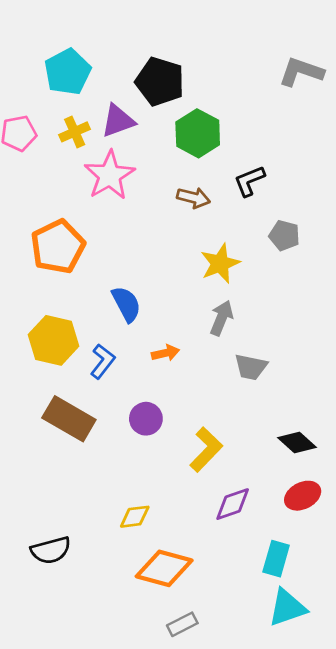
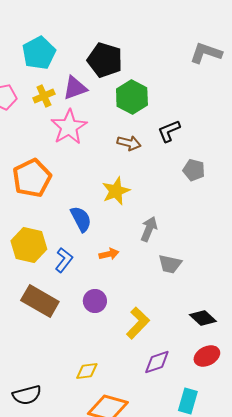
yellow star: (220, 263) -> (116, 191), moved

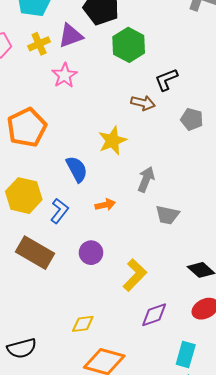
pink star: (69, 127) -> (65, 75), size x0.7
brown arrow: (129, 143) -> (143, 103), moved

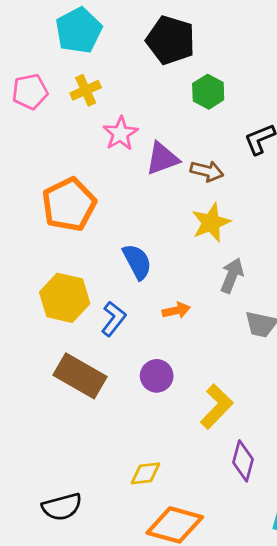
purple triangle: (71, 36) -> (162, 159), moved
green hexagon: (129, 45) -> (208, 92), size x0.7
brown arrow: (143, 103) -> (207, 171), moved
yellow star: (112, 141) -> (211, 223), moved
purple diamond: (154, 315) -> (243, 461), turned -56

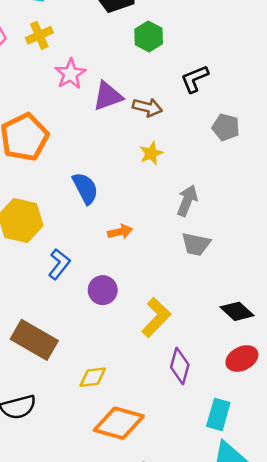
yellow star: (211, 223) -> (151, 153), size x0.7
gray arrow: (232, 276) -> (187, 201), moved
blue L-shape: (113, 319) -> (59, 264), moved
brown rectangle: (80, 376) -> (34, 340), moved

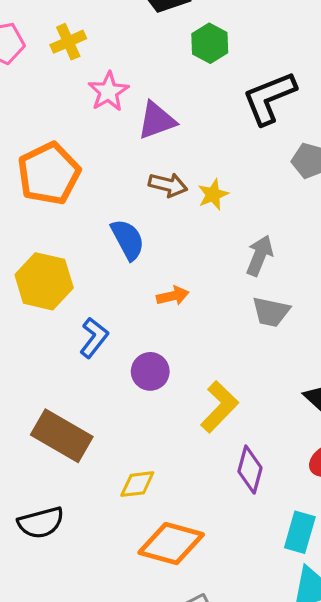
black L-shape: (195, 79) -> (269, 98), size x1.5
brown arrow: (147, 107) -> (168, 185), moved

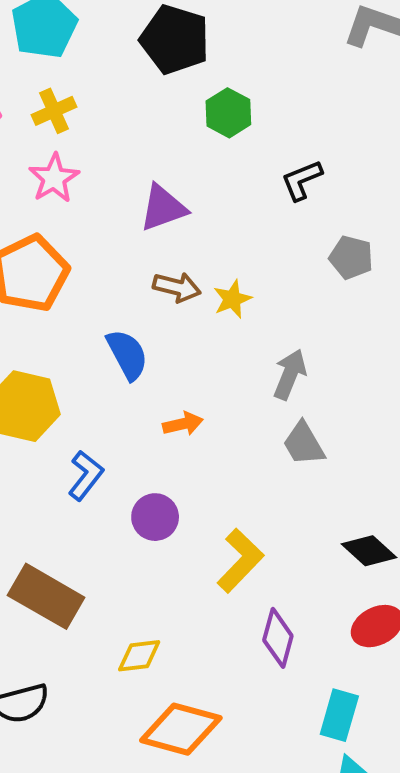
pink star: (108, 92) -> (54, 178), moved
black L-shape: (269, 98) -> (302, 180), size x0.6
gray trapezoid: (271, 312) -> (304, 444), turned 48

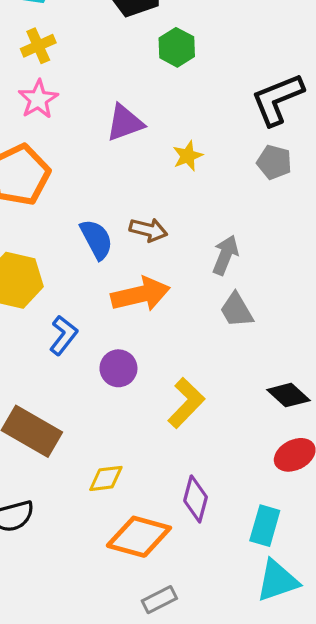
black L-shape: (302, 180) -> (277, 99), moved, size x1.6
brown arrow: (177, 287) -> (148, 230), moved
yellow star: (232, 299) -> (188, 156), moved
orange arrow: (183, 424) -> (141, 294), size x1.8
purple diamond: (278, 638) -> (196, 499), moved

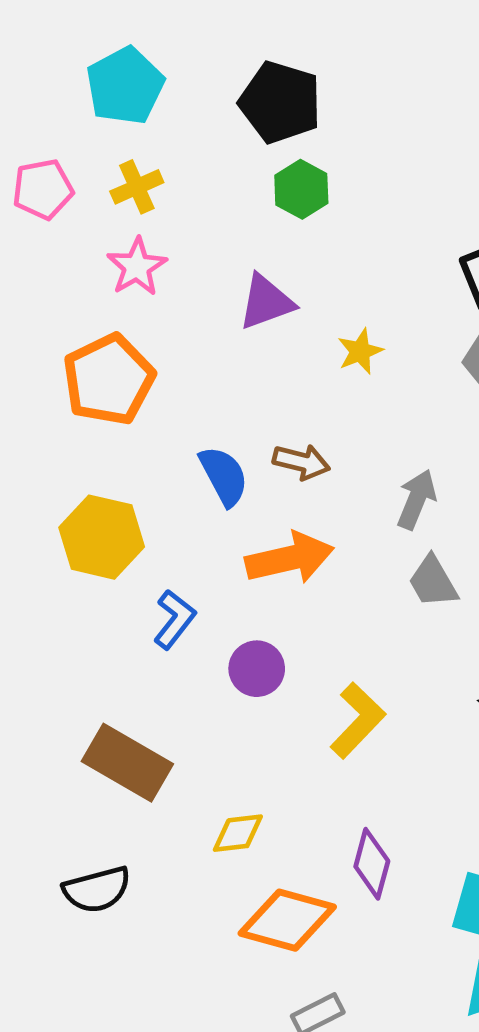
green hexagon: (177, 47) -> (301, 189), moved

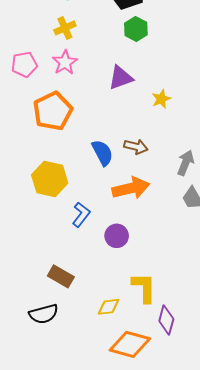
pink pentagon: (43, 189) -> (24, 64), moved
yellow L-shape: (358, 720) -> (144, 288), moved, turned -44
brown rectangle: (127, 763) -> (61, 276), size x0.7
black semicircle: (97, 890) -> (44, 314), moved

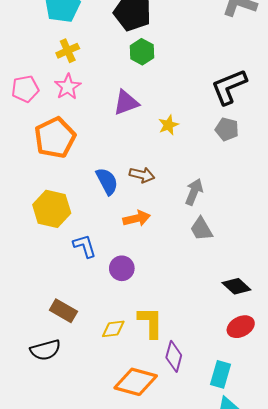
orange arrow: (131, 188) -> (137, 218), size x0.7
blue L-shape: (81, 215) -> (85, 246), turned -55
yellow diamond: (108, 307) -> (113, 329), moved

